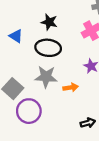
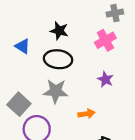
orange arrow: (71, 87) -> (86, 114), moved

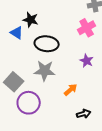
black star: (59, 31) -> (31, 20), moved
orange arrow: (86, 114) -> (71, 90), turned -32

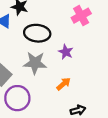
purple star: (87, 61) -> (66, 52), moved

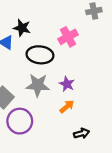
pink cross: (81, 16) -> (68, 37), moved
purple star: (66, 52) -> (67, 84), moved

